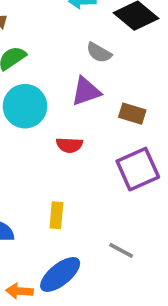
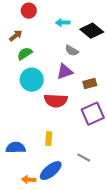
brown rectangle: (132, 114) -> (90, 84), turned -32
red semicircle: (69, 145) -> (56, 101), size x1.6

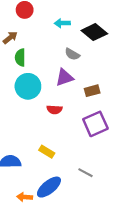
green semicircle: (25, 54) -> (20, 58), turned -56
red semicircle: (56, 101) -> (54, 110), size x0.6
yellow rectangle: (49, 139) -> (47, 152), turned -64

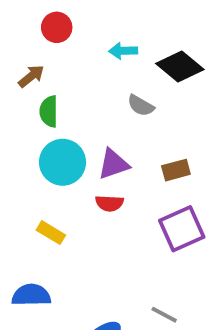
purple triangle: (64, 77) -> (113, 164), moved
yellow rectangle: (47, 152) -> (51, 233), moved

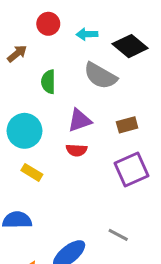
red circle: (57, 27) -> (48, 24), moved
gray semicircle: (141, 106) -> (100, 76), size x1.6
green semicircle: (49, 111) -> (48, 82), moved
cyan circle: (63, 162) -> (24, 131), moved

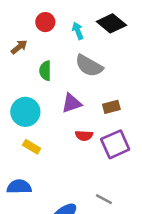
cyan arrow: (87, 34) -> (78, 31), turned 70
black diamond: (130, 46) -> (111, 23), moved
red semicircle: (77, 150) -> (84, 136), moved

